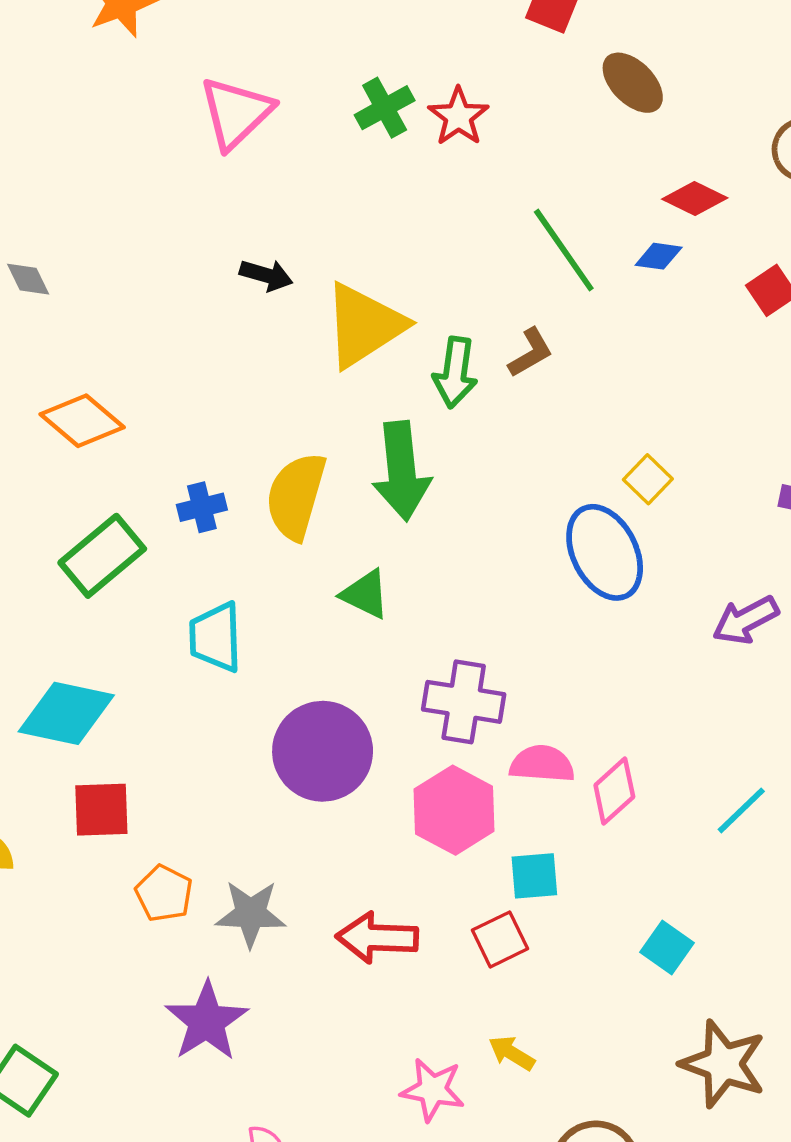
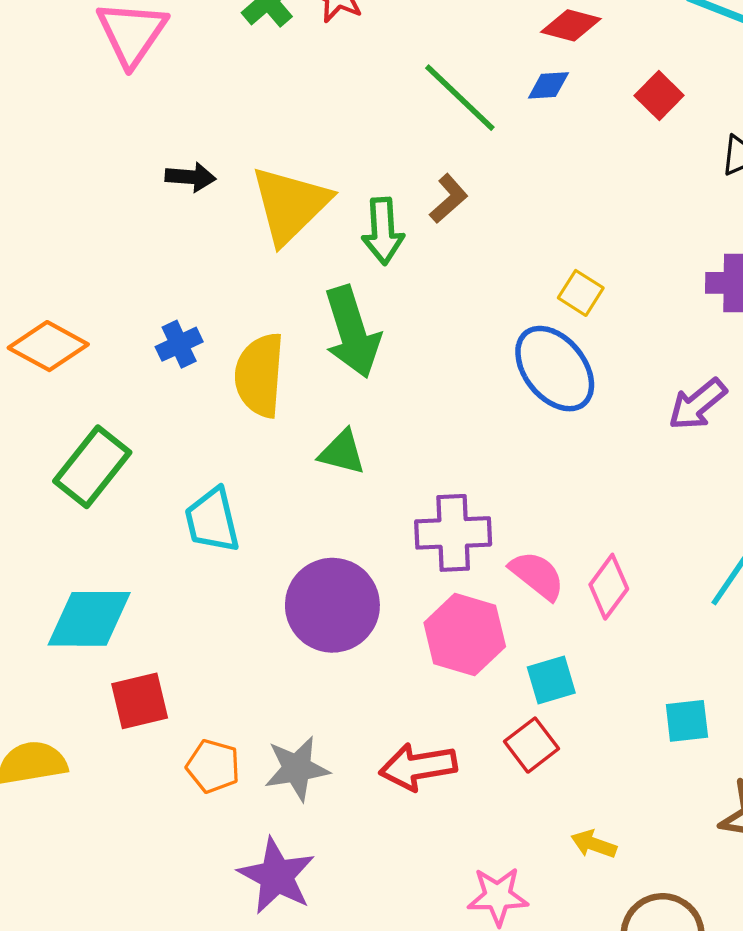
blue cross: (202, 507) -> (179, 344), moved
pink semicircle: (542, 764) -> (537, 575), turned 46
cyan square: (667, 947) -> (687, 721), turned -30
yellow arrow: (512, 1053) -> (594, 844), moved

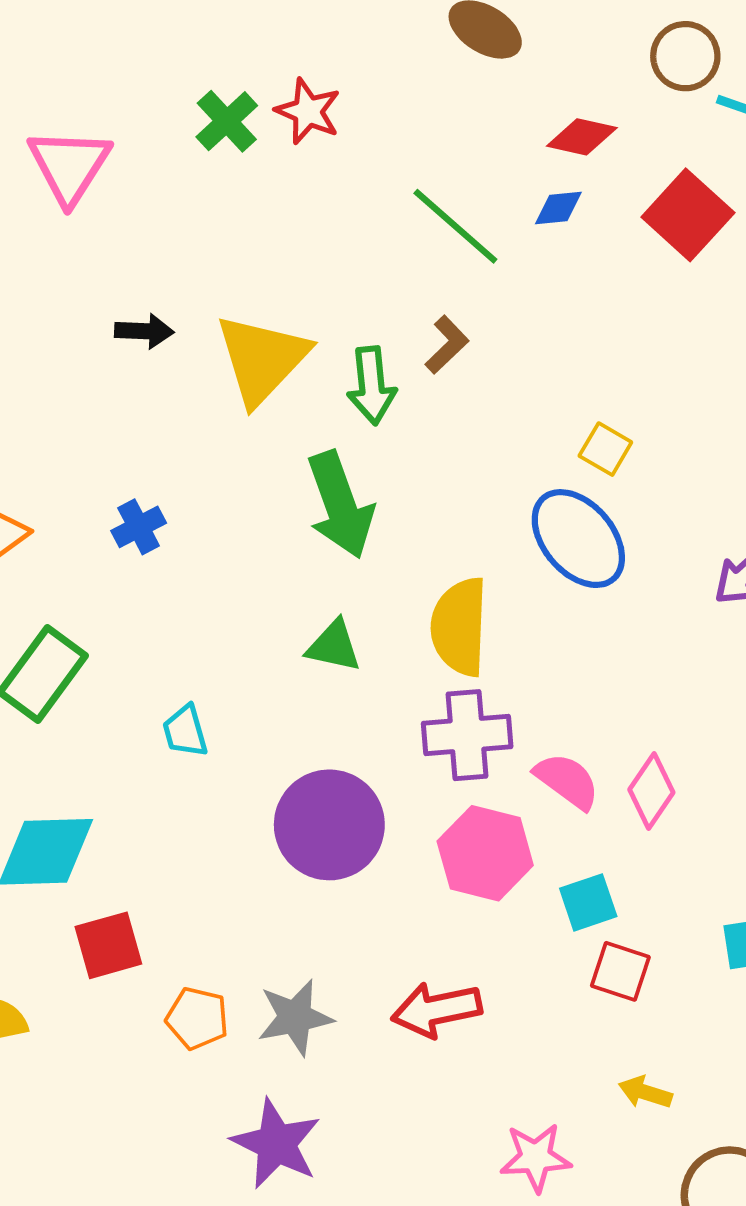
red square: (659, 95) -> (688, 215), size x1.6
yellow semicircle: (260, 375) -> (459, 627), moved
cyan trapezoid: (212, 520) -> (185, 731), size x0.7
red square: (531, 745) -> (620, 971), moved, turned -32

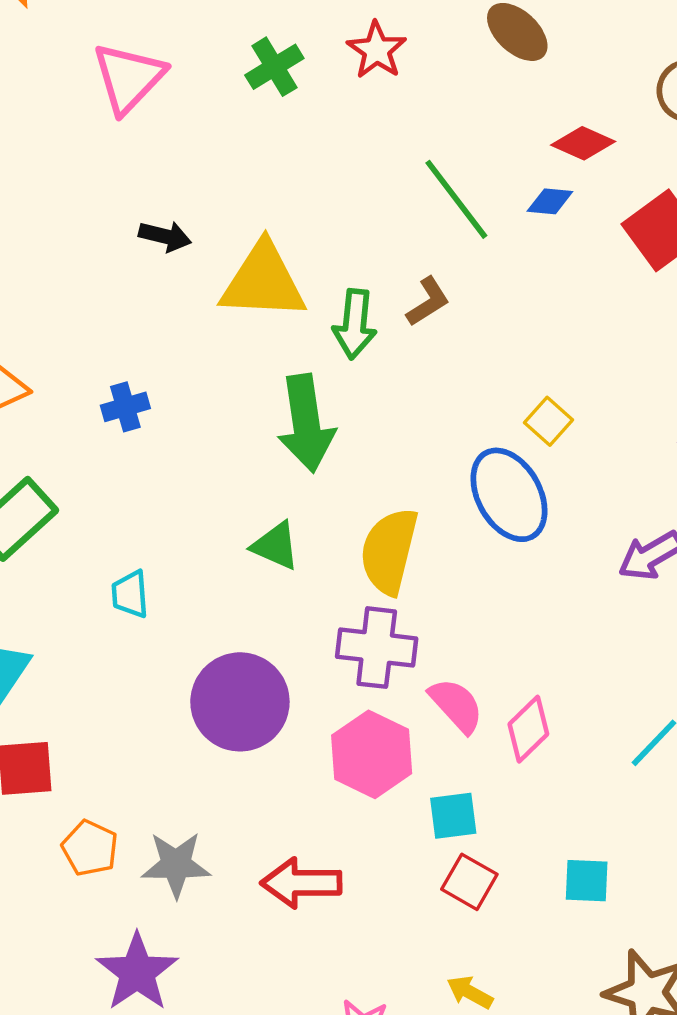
red star: (308, 111) -> (377, 50), moved
yellow triangle: (262, 359) -> (263, 281), turned 38

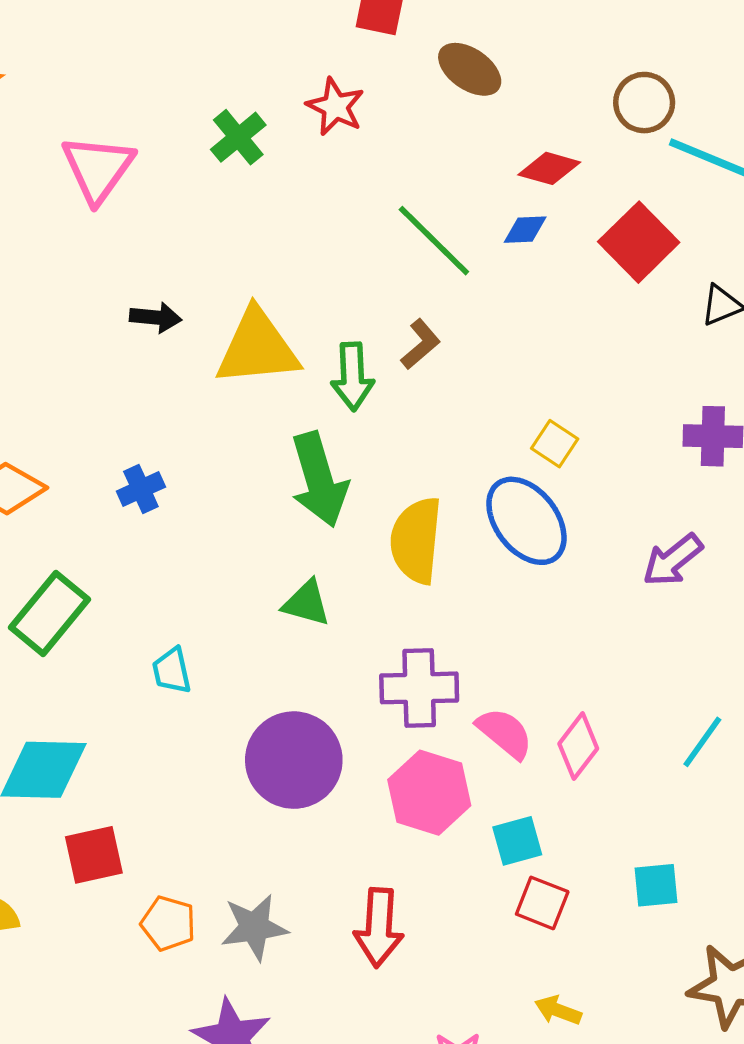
yellow semicircle: (389, 551) -> (416, 540), moved
red arrow: (301, 883) -> (379, 928), turned -78

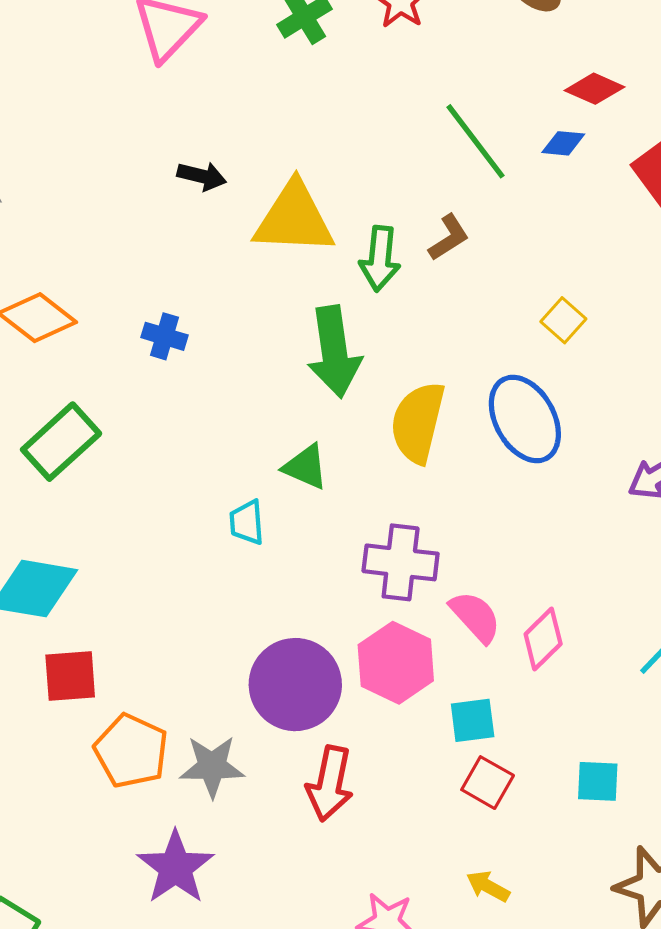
yellow square: (555, 444) -> (563, 320), moved
blue cross: (141, 489) -> (165, 336), turned 33
cyan trapezoid: (172, 671) -> (247, 522), moved
purple circle: (294, 760) -> (295, 685), moved
orange pentagon: (168, 923) -> (131, 751), size x1.4

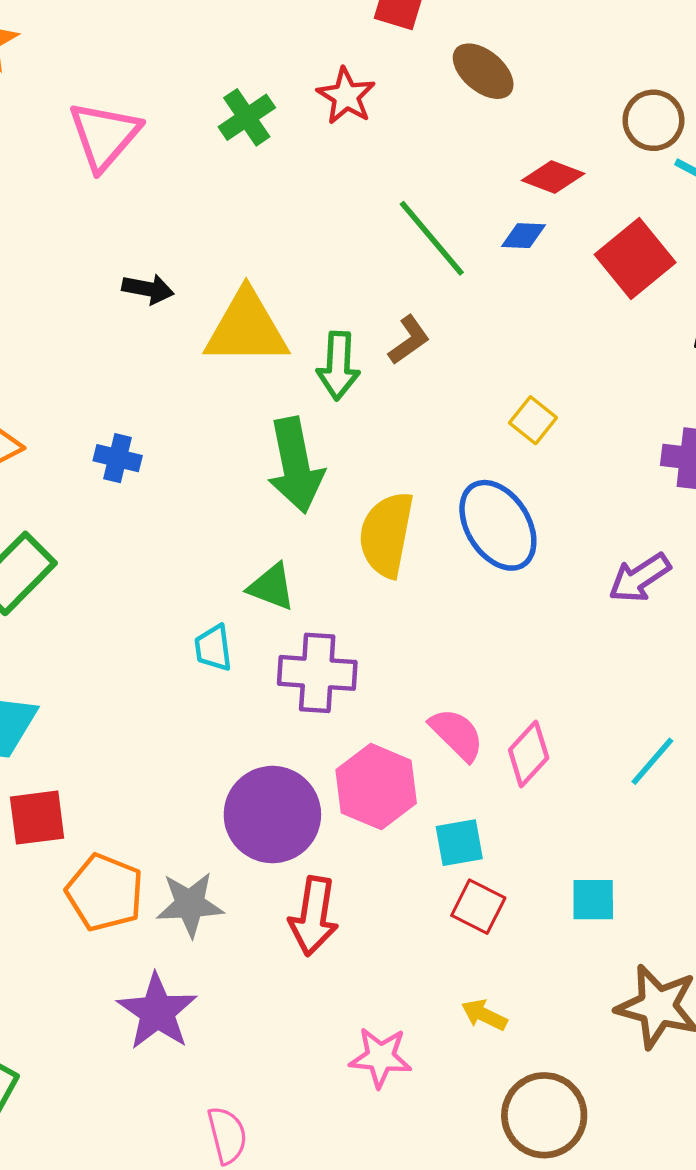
purple cross: (401, 562) -> (317, 673), moved

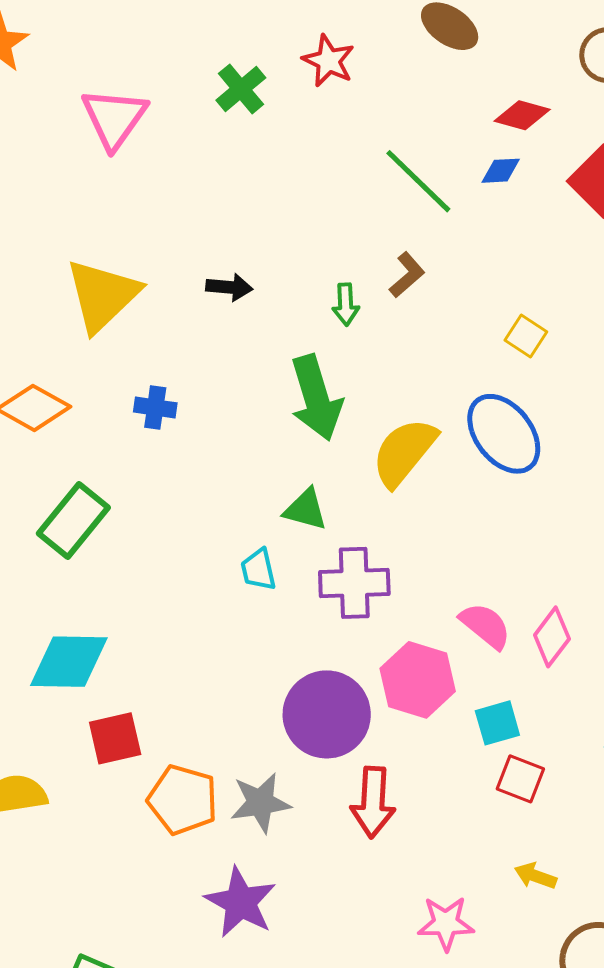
black arrow: (148, 289) -> (229, 287), moved
yellow triangle: (246, 328) -> (102, 295), moved, turned -38
green arrow: (338, 366) -> (346, 304), size x0.7
yellow semicircle: (386, 535) -> (404, 452), turned 34

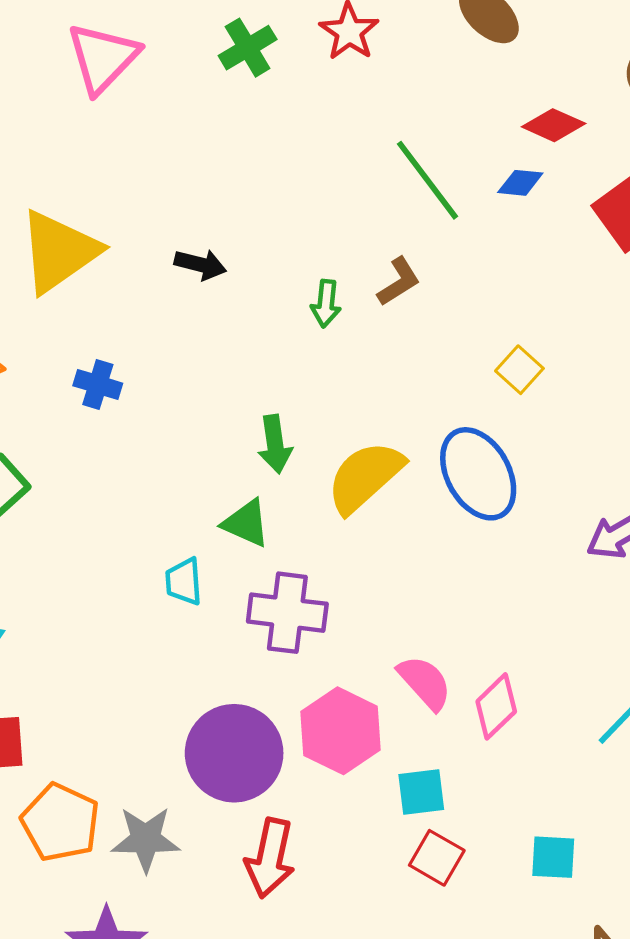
green arrow: (316, 398) -> (275, 444), moved, size x0.6

